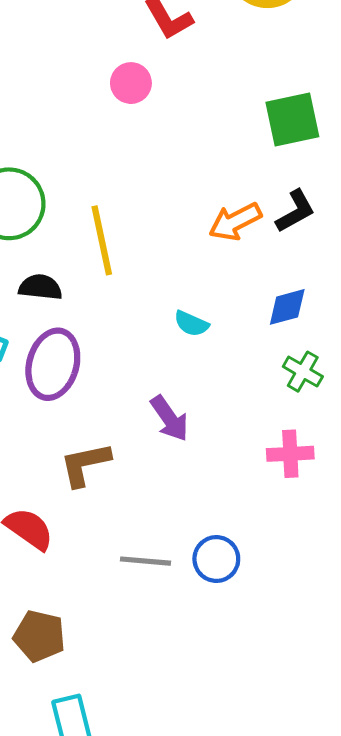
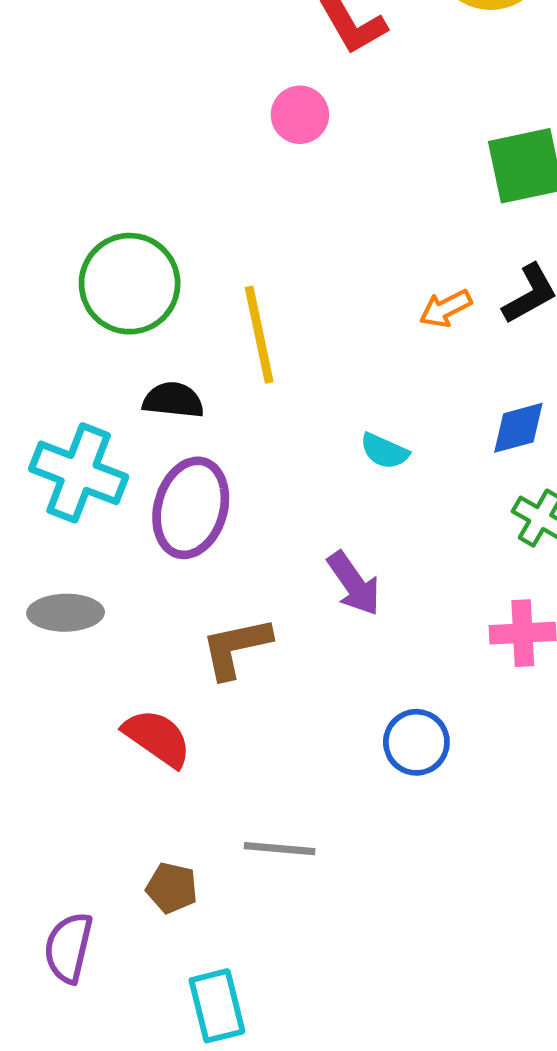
orange arrow: (235, 222) -> (446, 308), size x0.7
blue circle: (216, 559) -> (416, 742), moved
gray line: (146, 561) -> (280, 849), moved
brown pentagon: (39, 636) -> (172, 888), size x0.7

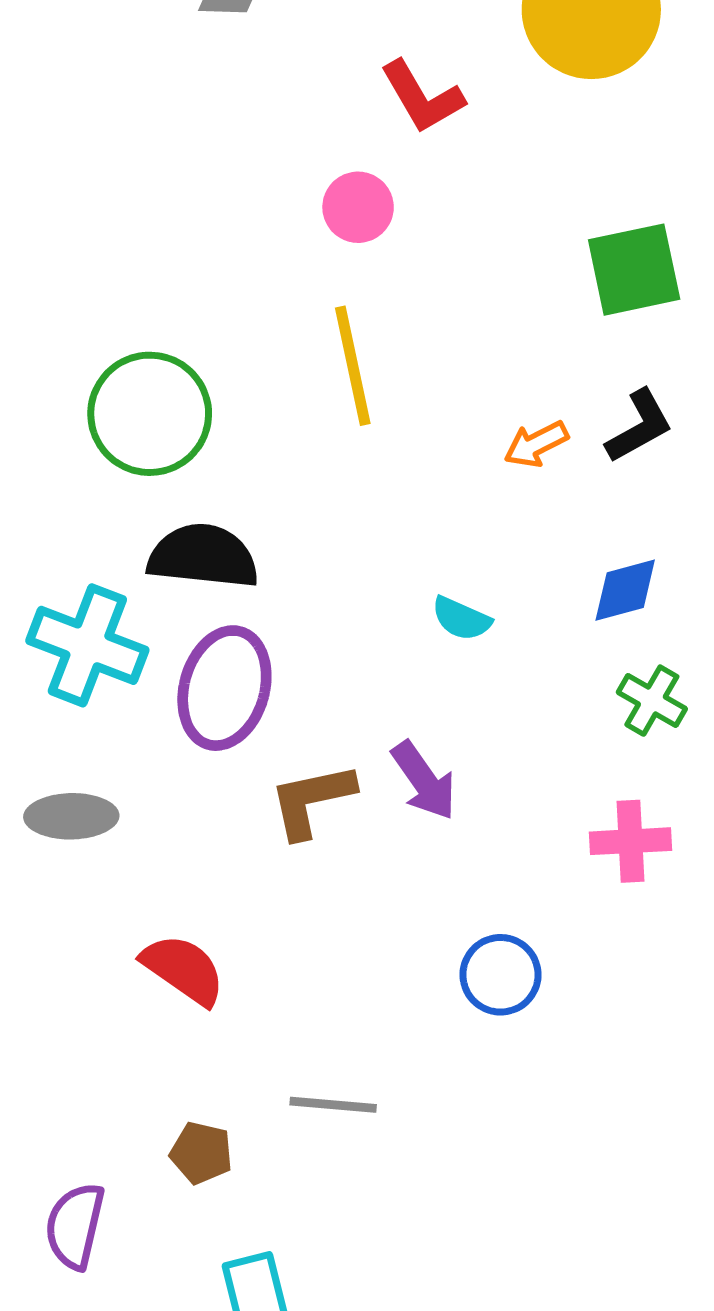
yellow line: (259, 335) -> (353, 366), moved
black semicircle: (173, 400) -> (203, 556), size x1.5
brown L-shape: (236, 648) -> (312, 800), moved

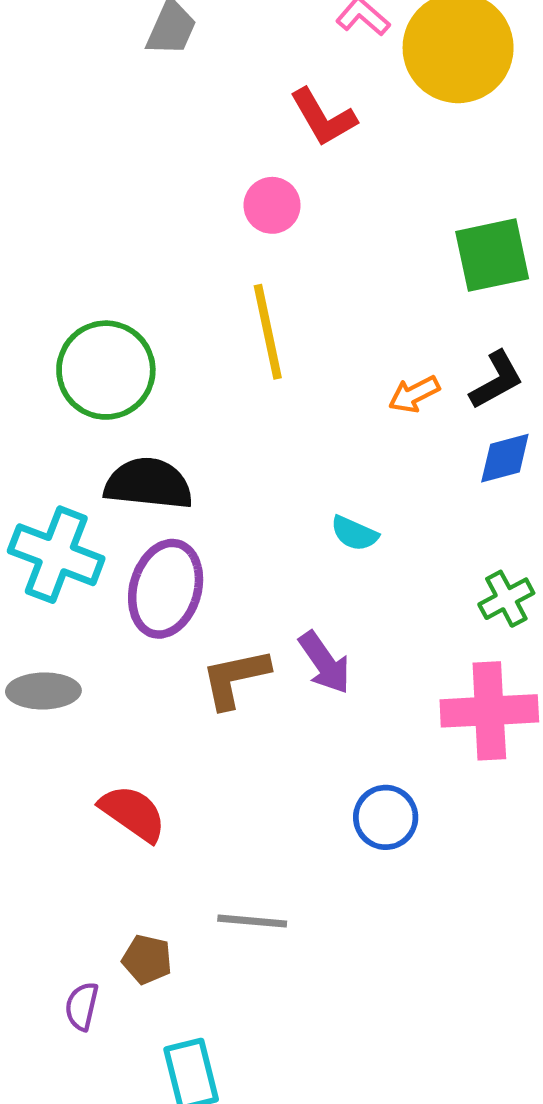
blue diamond: (625, 590) -> (505, 458), moved
green cross: (652, 701) -> (506, 599), turned 32
pink cross: (630, 841) -> (489, 711), size x1.5
purple semicircle: (75, 1226) -> (82, 1006), moved, size x0.7

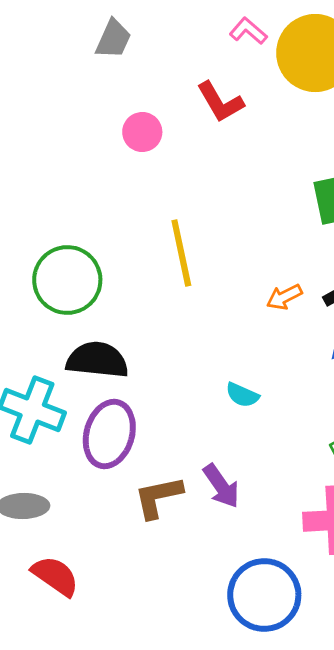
pink circle: (272, 205) -> (142, 132), moved
red semicircle: (133, 813) -> (55, 576), moved
blue circle: (386, 817) -> (264, 595), size x1.6

